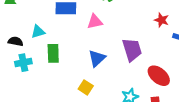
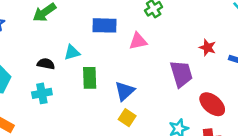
red star: (162, 20) -> (207, 48), moved
blue triangle: (97, 58) -> (125, 91), moved
cyan cross: (23, 63) -> (42, 93), moved

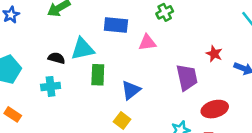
cyan triangle: (72, 52) -> (83, 49), size x1.5
red ellipse: (212, 104) -> (215, 109), turned -60
yellow square: (127, 118) -> (122, 120), moved

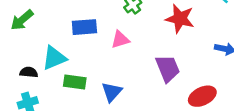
red star: (214, 54) -> (180, 19), moved, size x1.6
green rectangle: (98, 75) -> (75, 82), turned -75

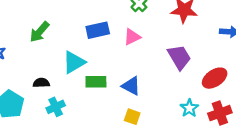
black semicircle: (29, 72) -> (41, 83), moved
blue triangle: (112, 92) -> (131, 86), turned -36

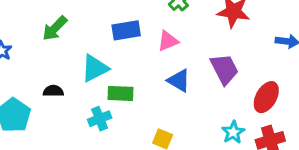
red ellipse: (215, 78) -> (266, 97), turned -30
blue triangle: (131, 86) -> (179, 81), moved
cyan cross: (56, 107) -> (100, 119), moved

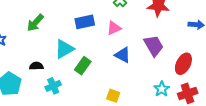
green rectangle: (120, 93) -> (83, 66), turned -54
cyan cross: (100, 119) -> (53, 86), moved

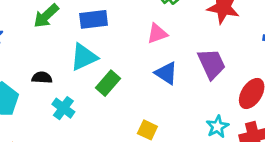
blue rectangle: (85, 22) -> (94, 19), moved
cyan cross: (53, 86) -> (63, 108), turned -35

